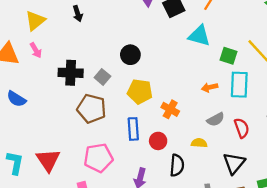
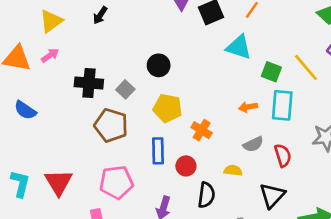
black arrow: (78, 14) -> (100, 15), turned 49
pink arrow: (36, 50) -> (50, 55), turned -98

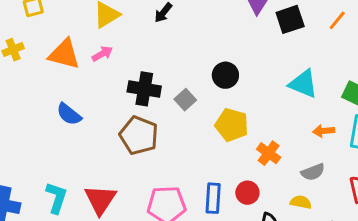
cyan triangle: (239, 47) -> (303, 84), moved
brown pentagon: (111, 125) -> (139, 135), moved
gray semicircle: (253, 144) -> (313, 172), moved
blue rectangle: (158, 151) -> (213, 198), moved

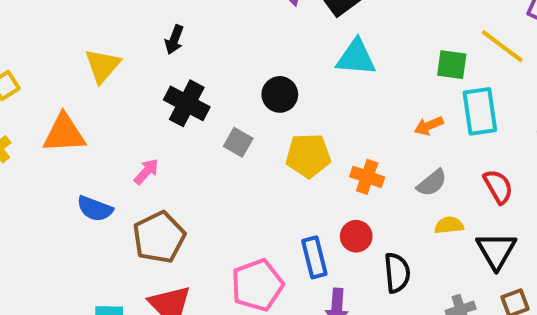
pink arrow: (102, 54) -> (146, 172), moved
cyan triangle: (303, 84) -> (356, 57), moved
black cross: (144, 89) -> (187, 103), moved, turned 36
brown pentagon: (139, 135) -> (159, 237), moved, turned -30
yellow semicircle: (301, 202) -> (449, 225), moved

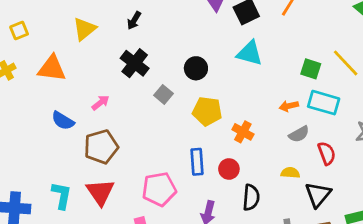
cyan rectangle: (480, 111) -> (324, 103), turned -76
gray semicircle: (432, 183) -> (299, 134), moved
blue rectangle: (314, 257) -> (197, 162), moved

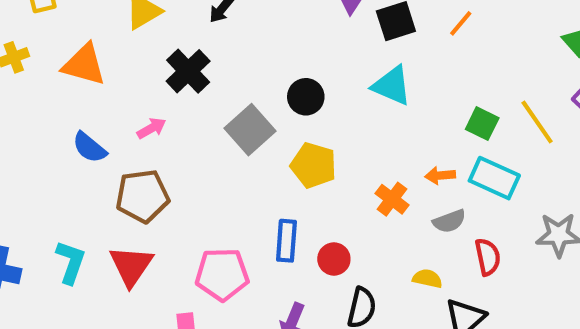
black cross: (135, 63) -> (188, 71), moved
gray square: (163, 94) -> (250, 130), size x1.6
orange cross: (243, 132) -> (392, 199), moved

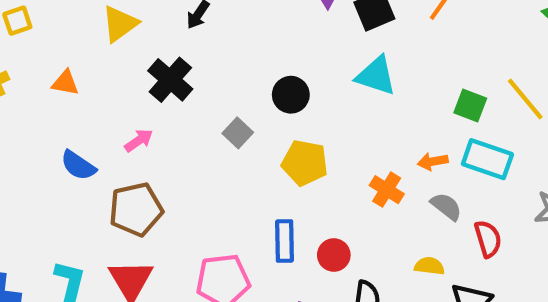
orange triangle: (84, 65) -> (65, 83), size x0.6
gray square: (250, 130) -> (238, 133), size x0.6
gray semicircle: (449, 221) -> (446, 206), turned -116

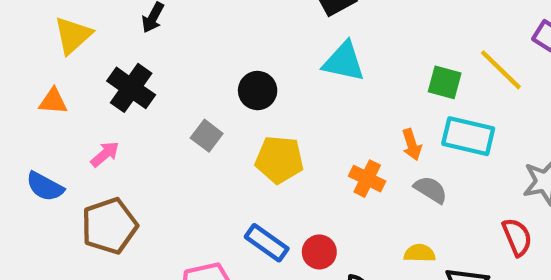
orange triangle: (65, 83) -> (53, 101), moved
orange arrow: (433, 161) -> (412, 144), turned -92
red semicircle: (488, 239) -> (517, 237), moved
blue rectangle: (285, 241) -> (267, 243), turned -48

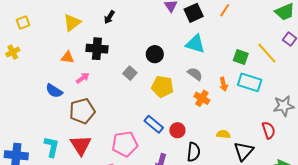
black cross: (131, 88) -> (97, 49), turned -35
orange triangle: (53, 101) -> (68, 57), moved
gray semicircle: (431, 190) -> (195, 74), moved

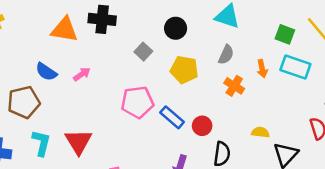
orange triangle: (68, 57) -> (64, 30), size x1.6
gray semicircle: (195, 74) -> (226, 55), turned 77
pink arrow: (83, 78) -> (82, 74), moved
brown pentagon: (82, 111) -> (24, 102), moved
pink pentagon: (125, 144) -> (137, 102), moved

